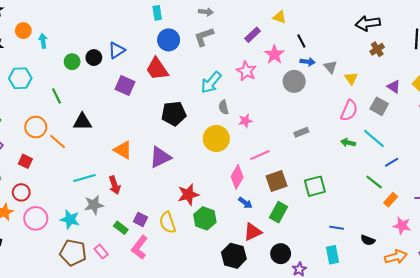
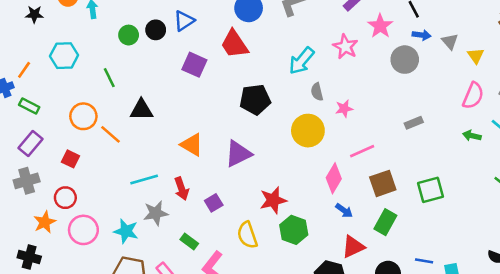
purple square: (141, 219) -> (214, 203), moved, turned 32
blue line: (337, 228) -> (424, 261), moved

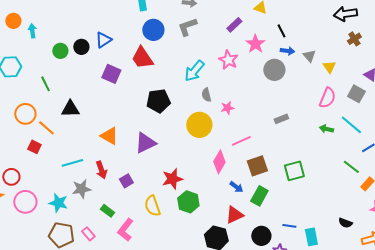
red square: (70, 159) -> (34, 147), moved
blue arrow: (344, 211) -> (236, 187), moved

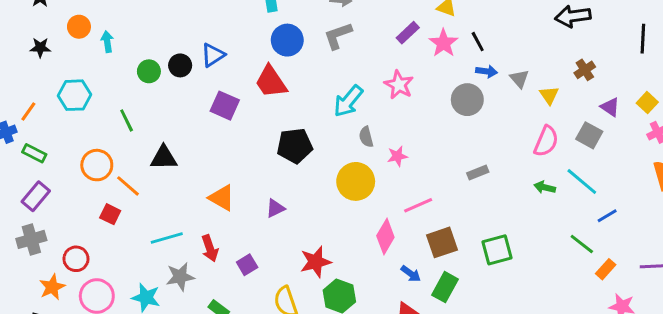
brown cross: (354, 39) -> (585, 70), moved
pink star: (255, 44) -> (443, 43), moved
purple triangle: (145, 143) -> (275, 208), size x0.6

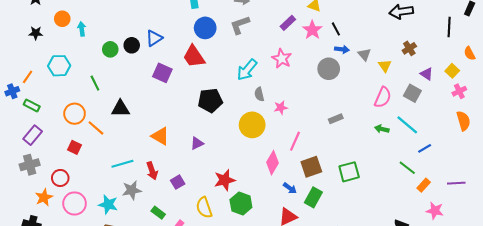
pink line: (418, 205) -> (295, 141), turned -42
red square: (110, 214) -> (75, 147), moved

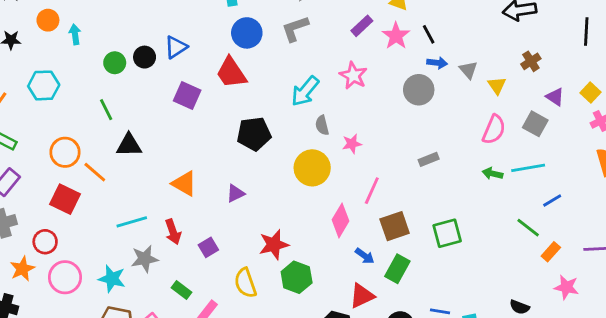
green line: (95, 83) -> (106, 110), moved
cyan line: (407, 125) -> (528, 168), turned -50
red square: (75, 147) -> (65, 199), size x1.5

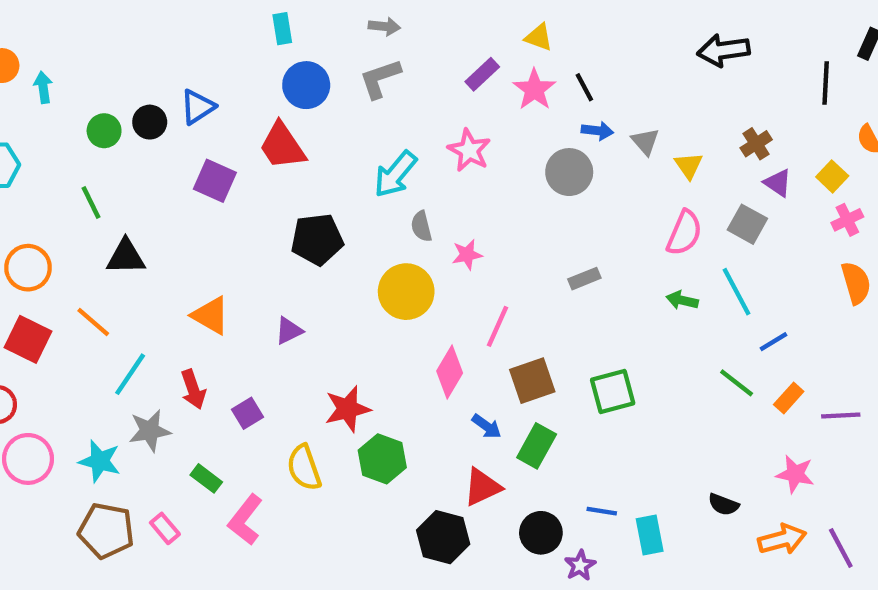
brown cross: (531, 61) -> (756, 144), moved
cyan line: (528, 168) -> (737, 292), turned 72
orange line: (95, 172) -> (93, 322), moved
cyan line: (132, 222) -> (130, 374), turned -40
orange rectangle: (551, 252) -> (789, 398), moved

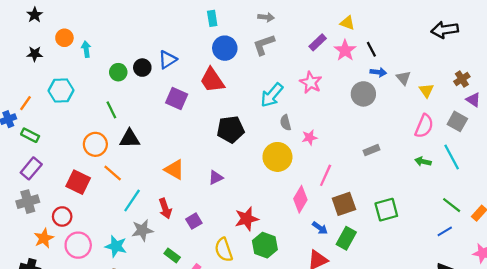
orange circle: (28, 268) -> (95, 144), moved
blue line: (773, 342) -> (445, 231), moved

